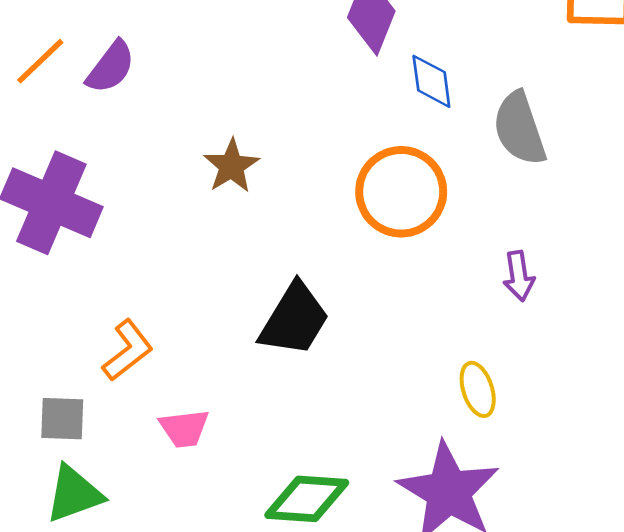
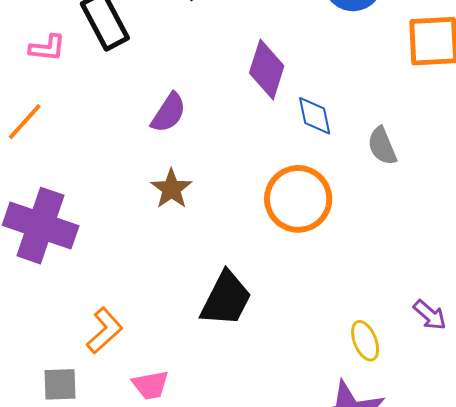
purple semicircle: (111, 67) -> (169, 113), moved
gray semicircle: (519, 129) -> (382, 146), size x0.7
purple arrow: (519, 276) -> (430, 315), moved, turned -36

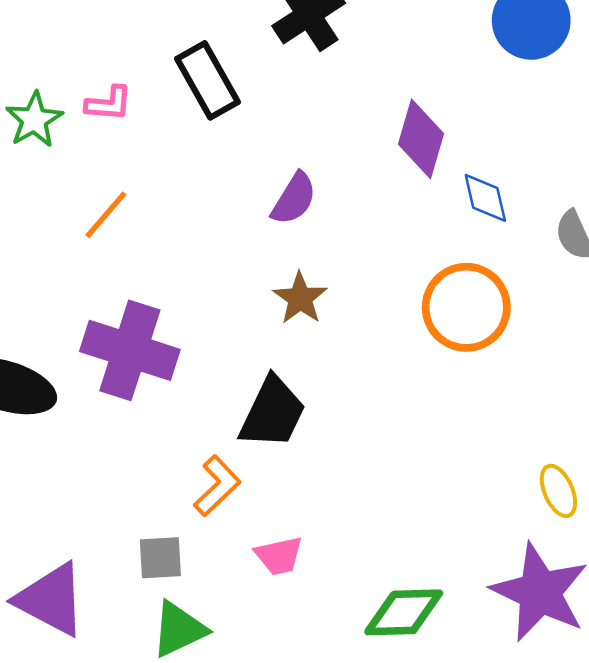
pink L-shape: (47, 48) -> (109, 104), moved
black trapezoid: (226, 299) -> (272, 413), moved

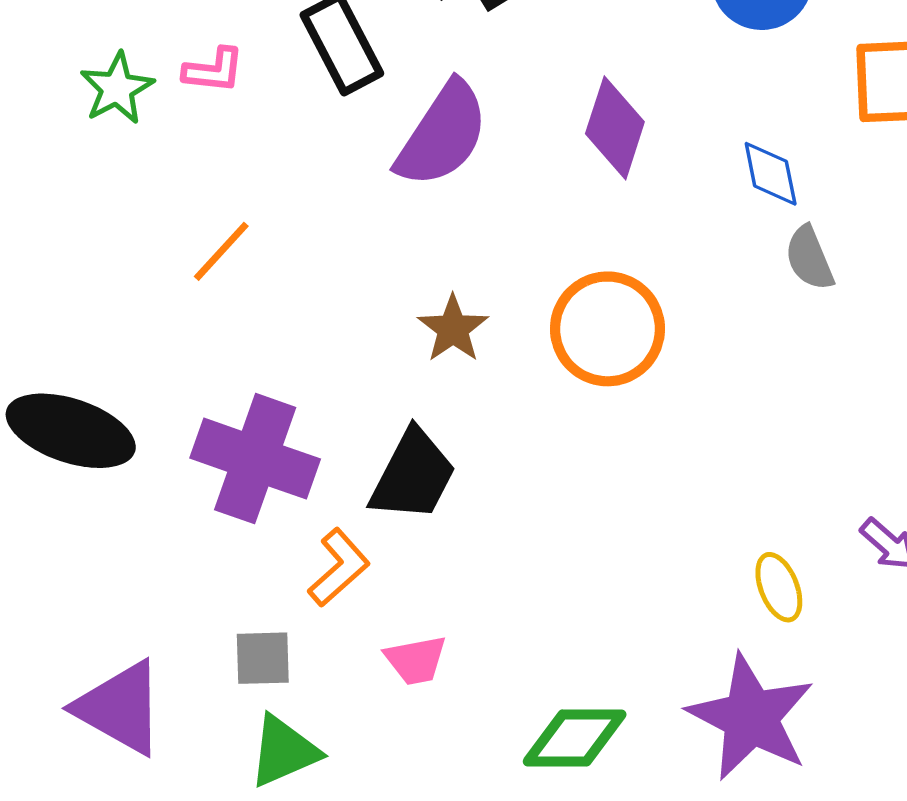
blue diamond: (485, 198) -> (771, 174), moved
purple semicircle: (294, 199) -> (442, 135), moved, size x1.6
orange line: (106, 215) -> (221, 251), moved
orange circle: (466, 307) -> (607, 329), moved
purple cross: (130, 350) -> (255, 459), moved

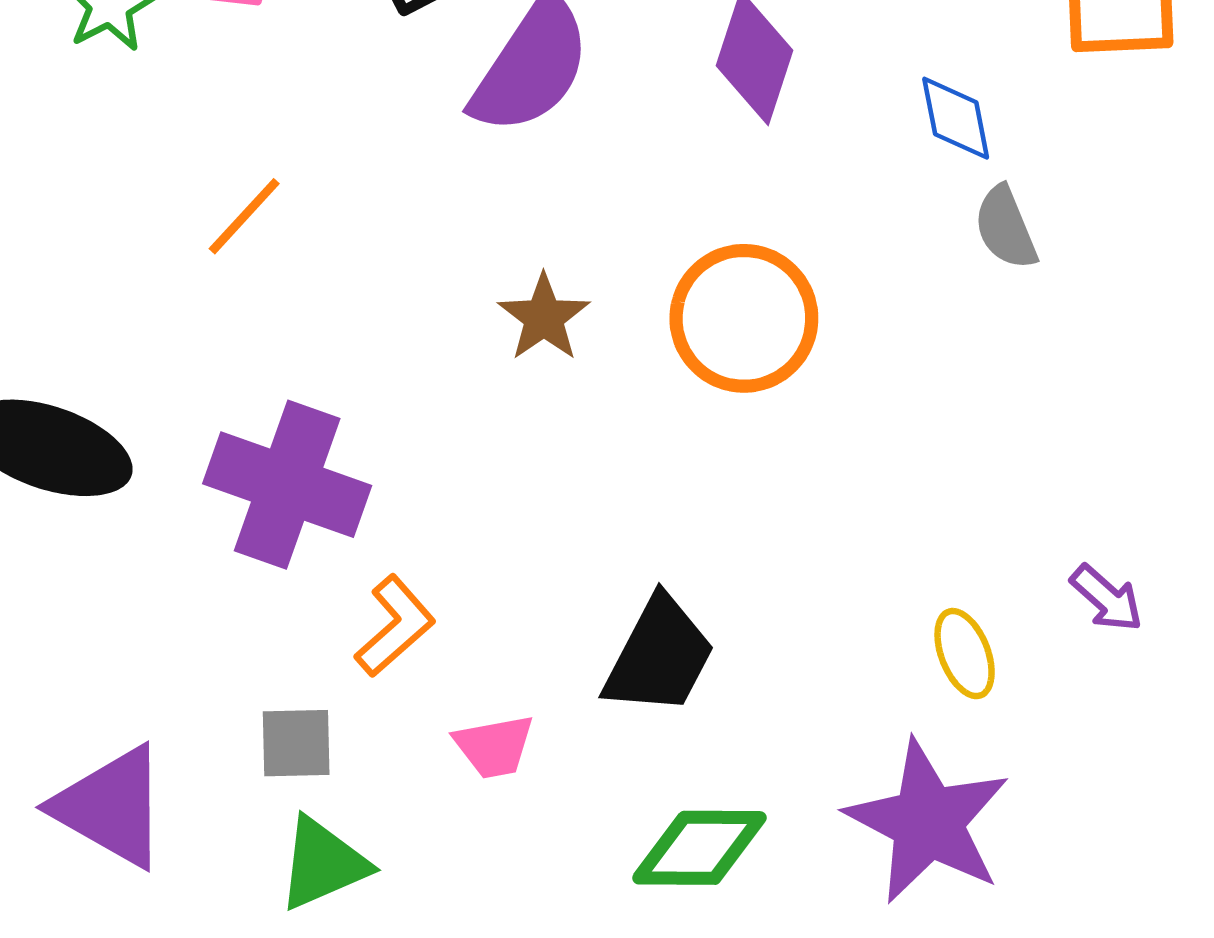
black trapezoid: (413, 475) -> (659, 656), moved

